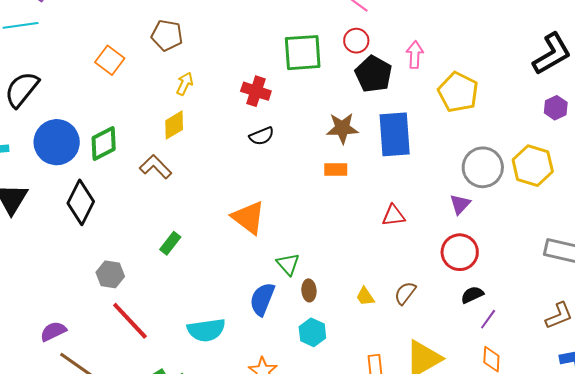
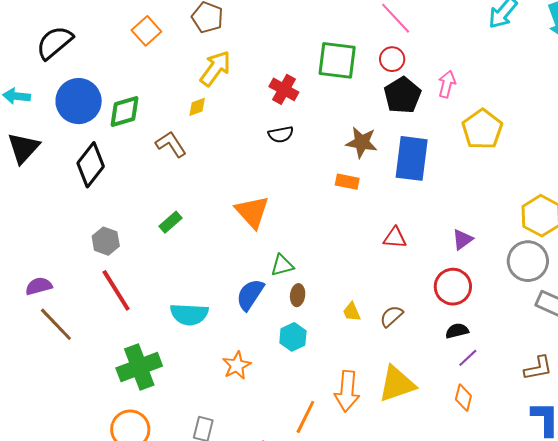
yellow arrow: (185, 84) -> (215, 68), size x1.6
yellow diamond: (174, 125) -> (197, 107), size x0.7
gray circle: (483, 167) -> (528, 261), moved
green triangle: (288, 264) -> (282, 265), turned 45

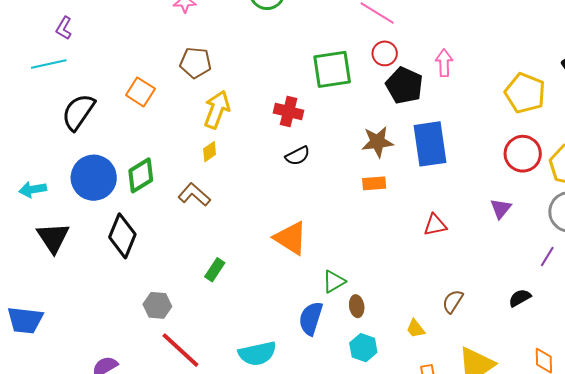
black semicircle: (54, 43) -> (78, 112), moved
yellow pentagon: (482, 129) -> (525, 93), moved
red circle: (453, 287) -> (523, 154), moved
yellow trapezoid: (352, 312) -> (416, 329), moved
purple line: (468, 358) -> (547, 257), moved

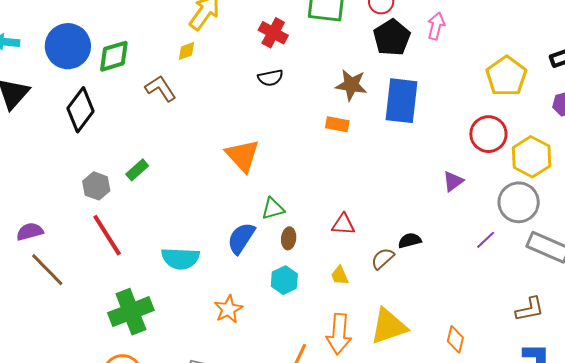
red triangle: (435, 225) -> (343, 224), moved
green rectangle: (215, 270) -> (137, 170), moved
black semicircle: (520, 298) -> (410, 240), moved

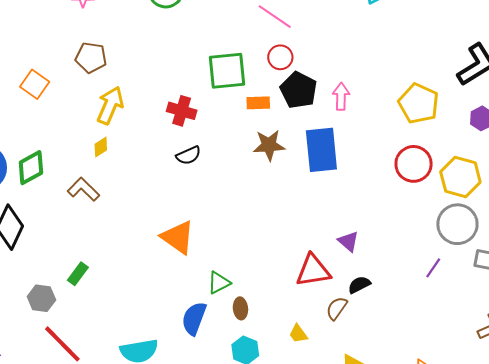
pink arrow: (436, 26) -> (341, 96), moved
orange rectangle: (337, 124) -> (258, 103), moved
purple triangle: (453, 181) -> (348, 241), moved, turned -30
red triangle: (343, 224) -> (313, 271), moved, size x1.5

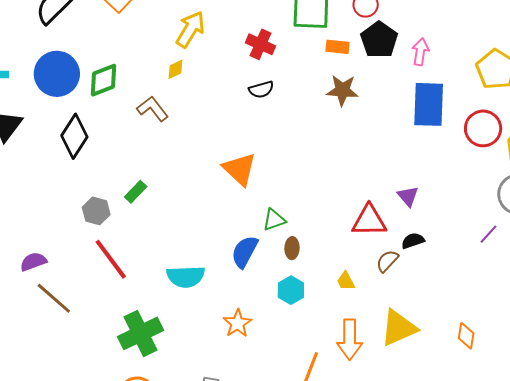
blue rectangle: (321, 150) -> (429, 104), moved

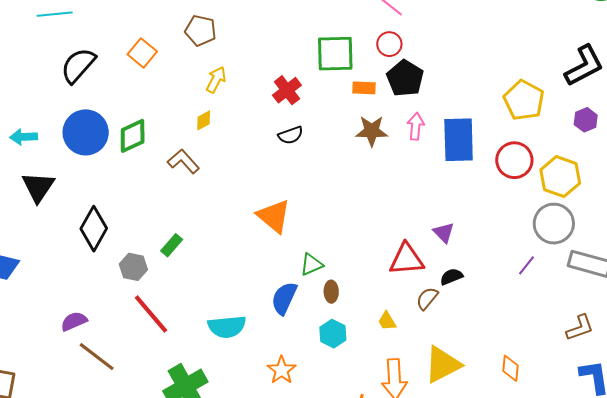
yellow arrow: (190, 29) -> (216, 80), size x0.7
red cross: (260, 44) -> (287, 90), turned 32
pink arrow: (420, 52) -> (416, 126), moved
black diamond: (74, 136) -> (94, 229), moved

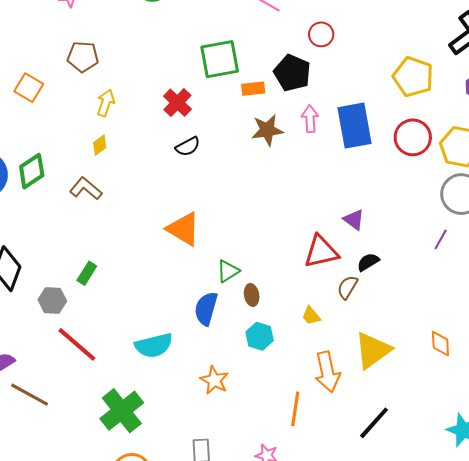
red circle: (389, 44) -> (321, 34), moved

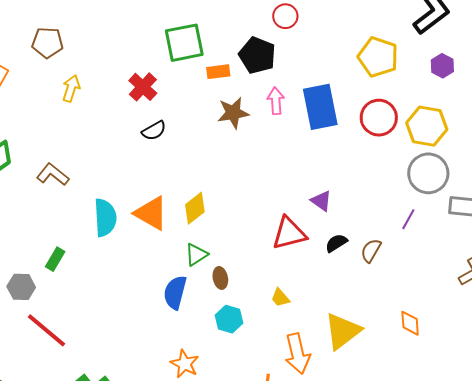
yellow diamond: (100, 145) -> (195, 208), moved, size x1.5
brown semicircle: (347, 287) -> (371, 251), moved
cyan semicircle: (154, 345) -> (105, 218), moved, turned -78

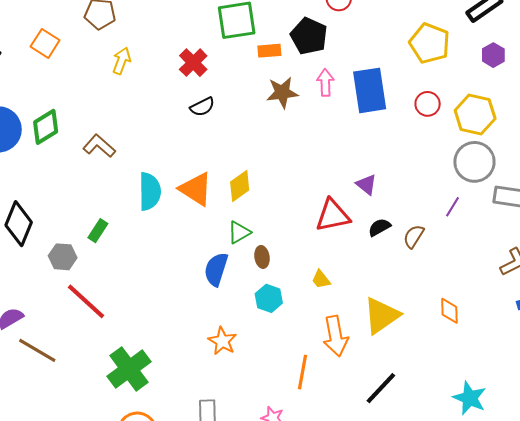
red circle: (379, 118) -> (428, 104), size x0.7

